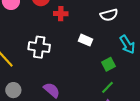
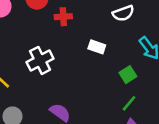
white cross: (39, 47) -> (40, 60), turned -30

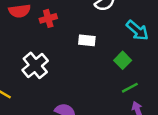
green line: (129, 103) -> (130, 88), turned 35

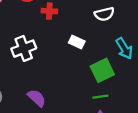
green square: (123, 60) -> (102, 70), size x1.5

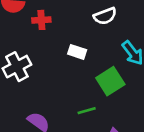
green line: (100, 97) -> (87, 111), moved

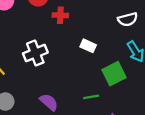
white semicircle: (105, 16) -> (128, 19), moved

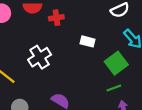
green line: (91, 97) -> (114, 88), moved

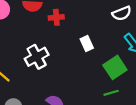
white rectangle: (87, 41) -> (87, 44), turned 48

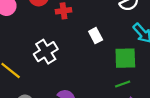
green square: (115, 67) -> (125, 58), turned 35

